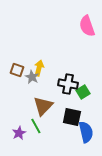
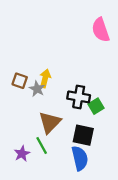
blue semicircle: (86, 132) -> (80, 158), moved

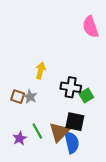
brown square: (20, 81) -> (18, 97), moved
gray star: (37, 89) -> (30, 97), moved
brown triangle: (50, 122) -> (59, 132), moved

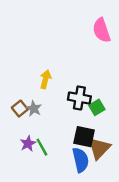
brown square: (18, 97) -> (20, 109), turned 32
brown triangle: (59, 132) -> (99, 148), moved
purple star: (20, 138) -> (28, 144), moved

